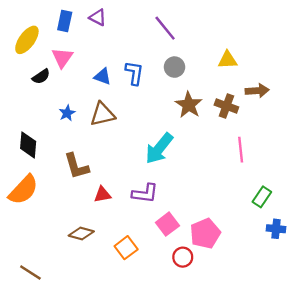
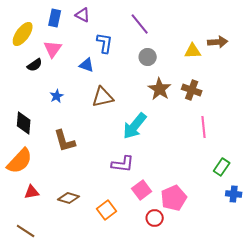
blue L-shape: (134, 73) -> (105, 43), moved
brown arrow: (257, 91) -> (218, 42), moved
brown triangle: (102, 114) -> (103, 97), moved
red triangle: (102, 195) -> (32, 192), moved

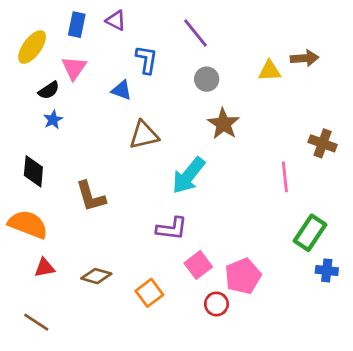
brown cross: (192, 90) -> (323, 143), moved
blue star: (57, 96) -> (53, 120), moved
orange semicircle: (20, 161) -> (28, 224), turned -112
green rectangle: (222, 167) -> (310, 233), size x1.4

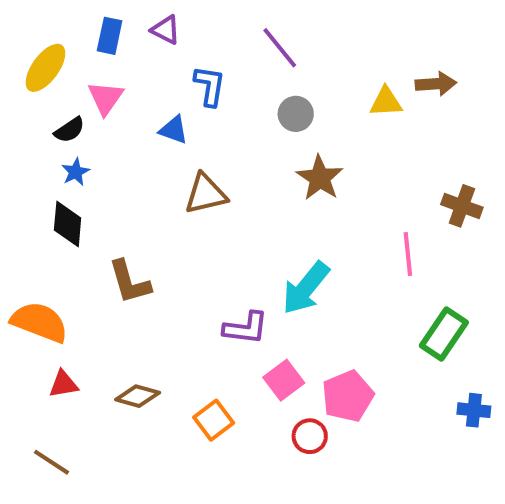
black diamond: (33, 171) -> (68, 224), moved
cyan arrow: (188, 176) -> (306, 288), moved
blue cross: (327, 270) -> (474, 410), moved

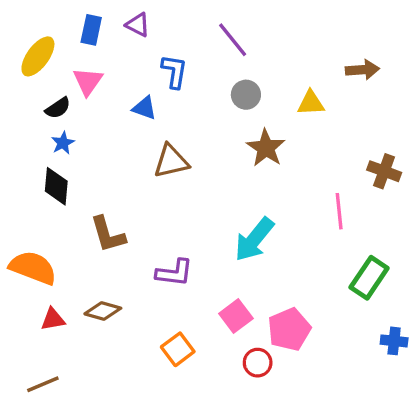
yellow triangle: (386, 102) -> (311, 103), moved
purple L-shape: (246, 328) -> (174, 273), moved
brown diamond: (138, 396) -> (103, 311), moved
brown line: (51, 462) -> (43, 384), turned -56

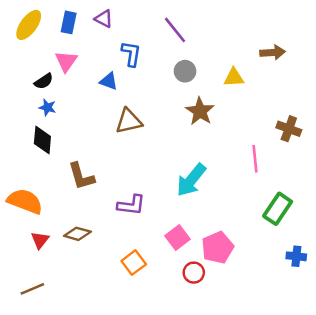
yellow ellipse: (38, 56) -> (29, 25), moved
blue star: (63, 143) -> (47, 107), turned -30
red triangle: (53, 319) -> (40, 240), turned -42

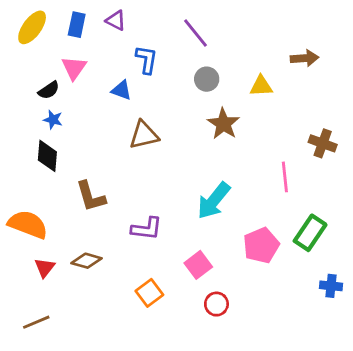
pink pentagon: (218, 248) -> (261, 245), moved

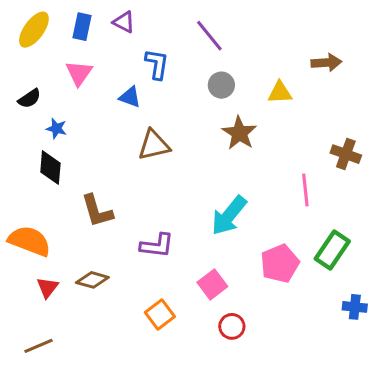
black semicircle: (49, 90) -> (29, 99), moved

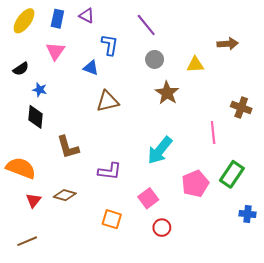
orange square: (160, 314) -> (112, 219), turned -36

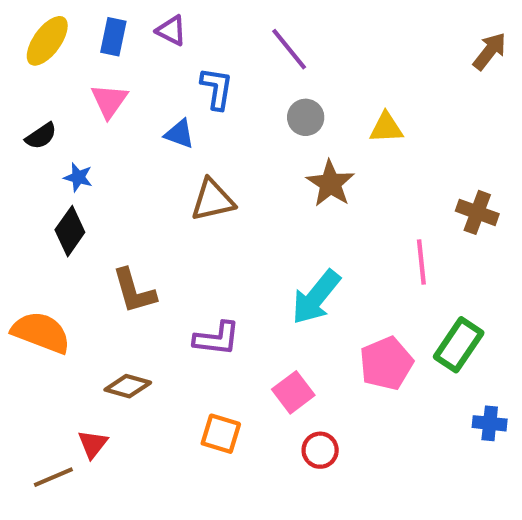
brown arrow: (228, 44) -> (490, 51), moved, turned -48
black diamond: (36, 117) -> (70, 231), turned 30
red triangle: (33, 200) -> (93, 444), moved

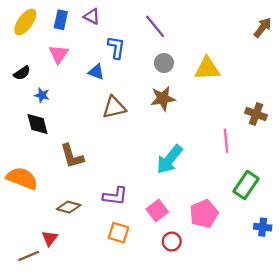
yellow triangle: (386, 128) -> (207, 69), size x1.4
brown star: (330, 184) -> (163, 98), moved, turned 30
black diamond: (70, 231) -> (38, 124), turned -50
purple L-shape: (217, 339) -> (115, 196), moved
pink pentagon: (386, 363) -> (204, 214), moved

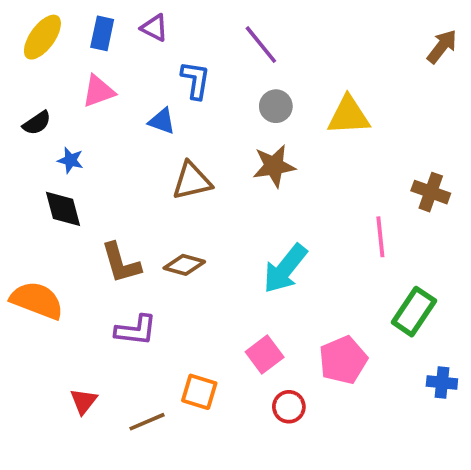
pink triangle: (59, 54) -> (98, 91), turned 35
purple L-shape: (115, 196) -> (136, 330), moved
brown diamond: (69, 207) -> (184, 265), moved
brown line: (29, 256) -> (147, 422), moved

